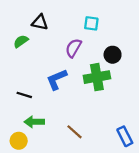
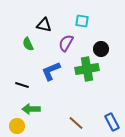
black triangle: (40, 22) -> (44, 25), moved
green semicircle: (21, 41) -> (28, 44), moved, turned -80
brown line: (75, 132) -> (76, 123), moved

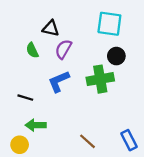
cyan square: (82, 21) -> (109, 24), moved, size x1.6
purple semicircle: (66, 43) -> (63, 49), moved

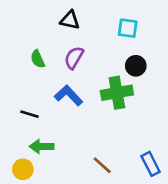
cyan square: (109, 24) -> (128, 28), size x0.7
black triangle: (51, 28) -> (70, 20), moved
blue L-shape: (59, 81) -> (69, 95), turned 70

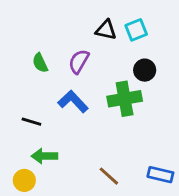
black triangle: (70, 20) -> (106, 30), moved
cyan square: (128, 28) -> (136, 30), turned -30
blue rectangle: (151, 164) -> (160, 175), turned -50

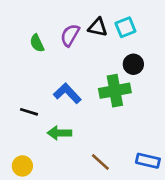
purple semicircle: (79, 61) -> (70, 35), moved
green semicircle: (40, 63) -> (37, 43), moved
green arrow: (44, 156) -> (59, 133), moved

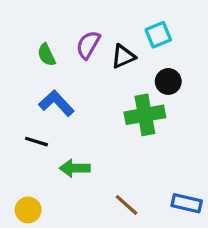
black triangle: (98, 27) -> (123, 56), moved, turned -36
blue L-shape: (67, 93) -> (56, 103), moved

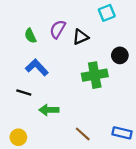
cyan square: (158, 35) -> (107, 13), moved
black circle: (168, 81) -> (120, 55), moved

